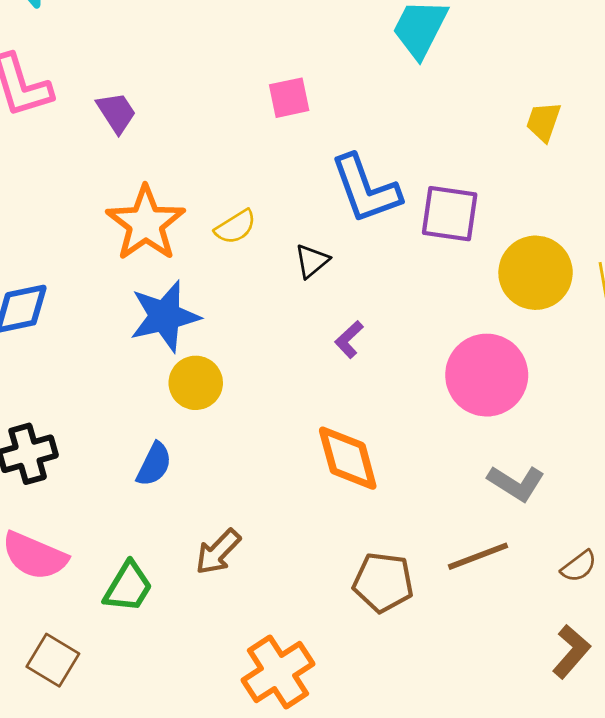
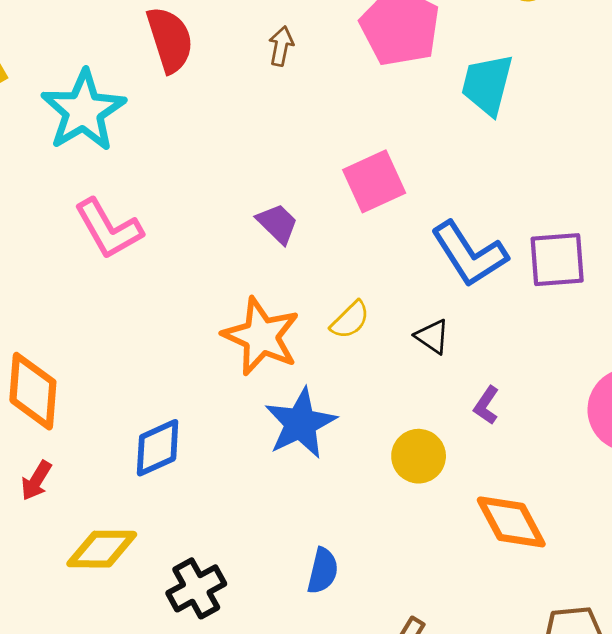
pink square: (289, 98) -> (374, 181), size x1.4
purple trapezoid: (116, 113) -> (277, 224), moved
black triangle: (312, 261) -> (432, 337), turned -33
yellow circle: (196, 383) -> (419, 456), moved

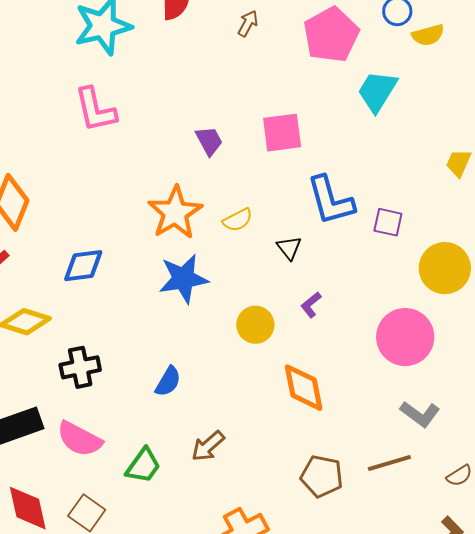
purple square: (557, 260) -> (388, 222), size x0.7

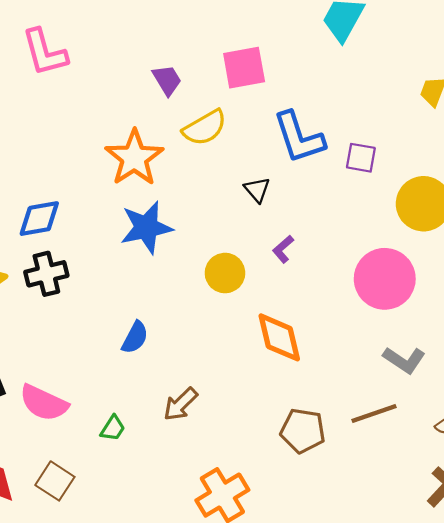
yellow semicircle: (238, 220) -> (205, 128), moved, size x1.4
black cross: (80, 367) -> (46, 274), moved
green trapezoid: (143, 466) -> (113, 428), size x0.7

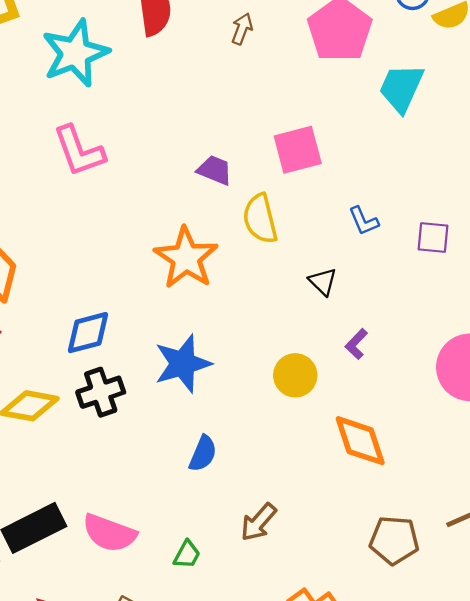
purple trapezoid: (167, 80) -> (215, 170), turned -32
yellow semicircle: (205, 128) -> (260, 219), turned 111
blue L-shape: (299, 137) -> (364, 221), size x0.5
blue star: (146, 227) -> (183, 364), moved

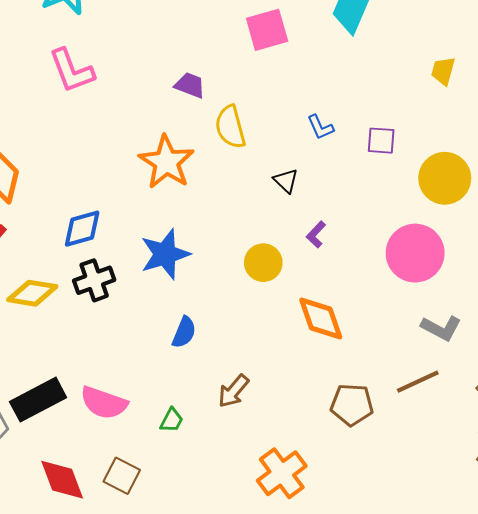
pink square: (298, 150) -> (267, 30), moved

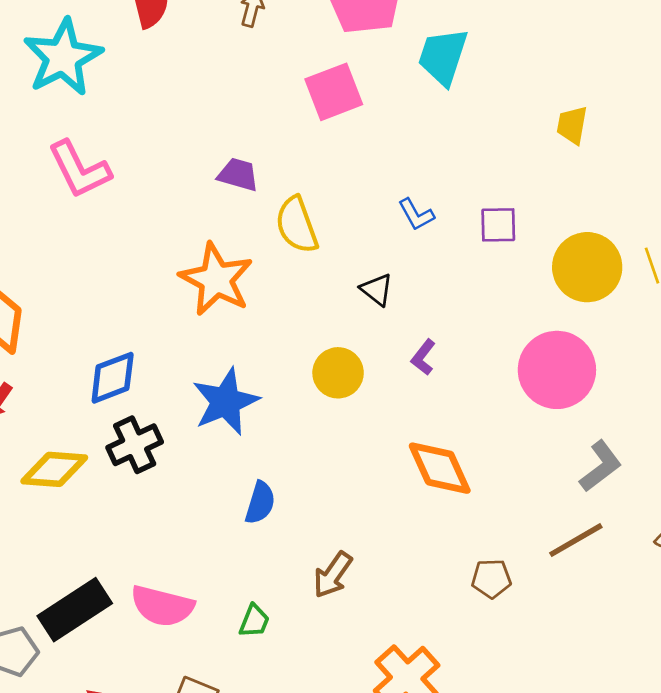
yellow circle: (263, 263) -> (338, 373), moved
gray L-shape: (441, 328) -> (601, 466), turned -60
brown pentagon: (352, 405) -> (491, 579), size x0.7

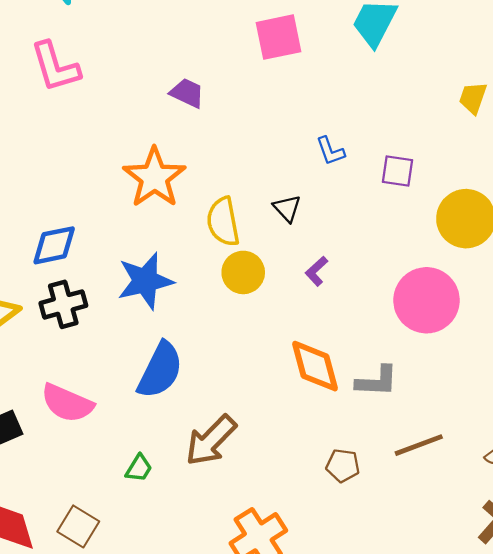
yellow semicircle: (297, 225) -> (223, 222), moved
gray L-shape: (601, 466) -> (377, 381), moved, turned 30
blue semicircle: (260, 503) -> (160, 370), size x1.6
brown arrow: (333, 575) -> (211, 440), size x1.4
pink semicircle: (162, 606) -> (67, 403), moved

